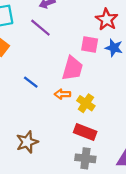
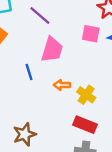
pink trapezoid: (73, 68) -> (52, 50), moved
blue line: (31, 82) -> (29, 72), turned 35

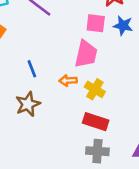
pink trapezoid: (52, 50) -> (86, 54), moved
brown star: (25, 134) -> (28, 104), moved

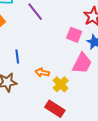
pink trapezoid: (86, 54) -> (82, 63), moved

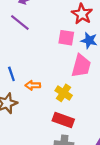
orange arrow: (42, 72) -> (33, 85), moved

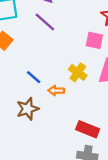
blue line: (11, 74) -> (34, 77), turned -32
yellow cross: (64, 93) -> (78, 72), moved

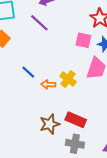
yellow cross: (78, 72) -> (68, 79), moved
brown star: (28, 109) -> (50, 124), moved

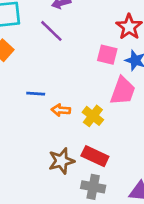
blue line: (28, 72) -> (36, 94), turned -40
yellow cross: (68, 79) -> (93, 116), moved

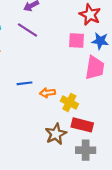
yellow cross: (93, 116) -> (69, 102), moved

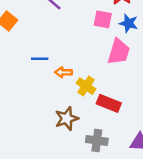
red rectangle: (82, 125) -> (109, 103), moved

